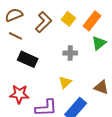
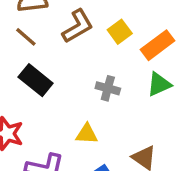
yellow triangle: (65, 82) -> (87, 134), turned 32

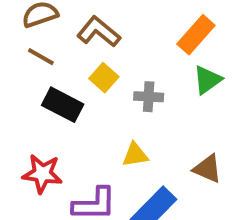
brown L-shape: (78, 26) -> (99, 32), turned -99
yellow square: (120, 32) -> (104, 78), moved

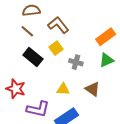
brown triangle: (207, 169) -> (93, 89), moved

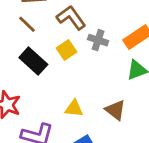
gray cross: (76, 62) -> (98, 40), moved

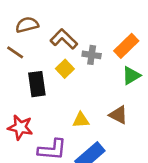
brown line: (27, 24) -> (15, 52), moved
black rectangle: (33, 61) -> (37, 84), turned 50

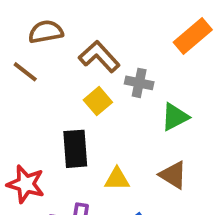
orange rectangle: (126, 46) -> (193, 36), moved
green triangle: (131, 76) -> (175, 117), moved
black rectangle: (37, 84) -> (75, 149), moved

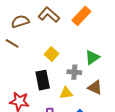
orange rectangle: (193, 36) -> (81, 16), moved
brown L-shape: (99, 57) -> (49, 15), moved
gray cross: (139, 83) -> (74, 72), moved

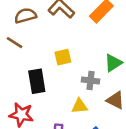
yellow square: (51, 54) -> (63, 57), turned 32
black rectangle: (43, 80) -> (37, 81), moved

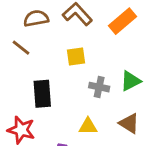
yellow square: (63, 57) -> (76, 57), moved
gray cross: (91, 80) -> (99, 87), moved

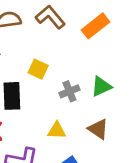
yellow square: (76, 57) -> (38, 69), moved, turned 30
gray cross: (99, 87) -> (69, 91), turned -36

